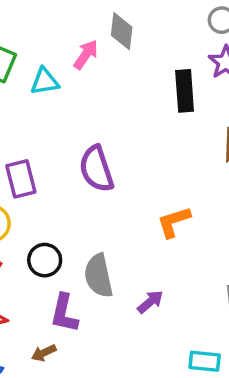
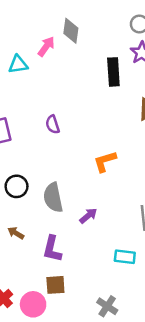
purple semicircle: (96, 169) -> (53, 124), size x0.6
purple L-shape: (64, 313) -> (52, 249), moved
brown arrow: (44, 353) -> (16, 233), moved, turned 56

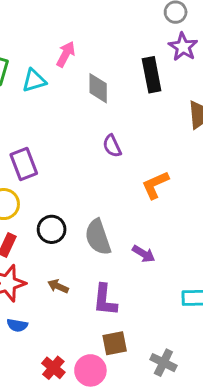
gray diamond: (71, 31) -> (98, 88), moved
purple semicircle: (53, 124) -> (112, 146), moved
purple arrow: (88, 216) -> (144, 254), turned 78
gray cross: (107, 306) -> (163, 363), moved

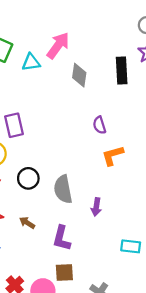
pink arrow: (66, 54) -> (58, 46), size x1.4
purple semicircle: (112, 146) -> (99, 125), moved
purple arrow: (144, 254) -> (96, 207), turned 60

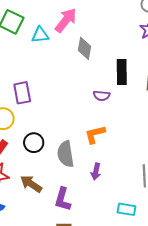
black rectangle: (122, 70) -> (122, 72), moved
purple semicircle: (99, 125) -> (102, 96), turned -70
orange L-shape: (113, 155) -> (95, 134), moved
brown arrow: (27, 223) -> (31, 184), size x1.5

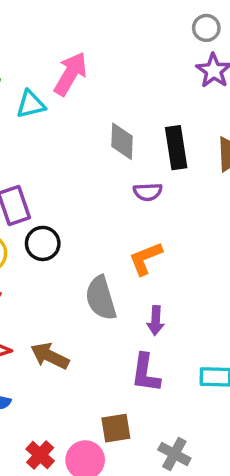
gray diamond: (85, 48) -> (122, 141), moved
black circle: (34, 143) -> (43, 243), moved
purple L-shape: (63, 199) -> (146, 373), moved

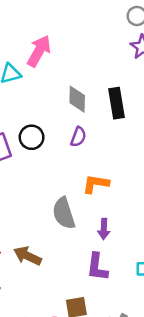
purple semicircle: (148, 192) -> (78, 137), moved, turned -66
black circle: (43, 243) -> (32, 137), moved
orange L-shape: (145, 258) -> (96, 184), turned 32

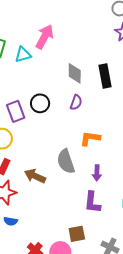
brown arrow: (28, 256) -> (35, 176), moved

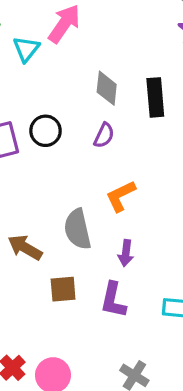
cyan triangle: (23, 55) -> (26, 49), turned -42
orange L-shape: (90, 138) -> (121, 196), turned -40
brown square: (77, 234) -> (63, 289), moved

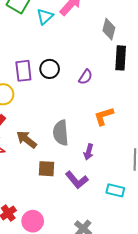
gray diamond: (107, 88) -> (109, 29), moved
orange L-shape: (121, 196) -> (104, 116), moved
purple L-shape: (113, 300) -> (77, 180), turned -60

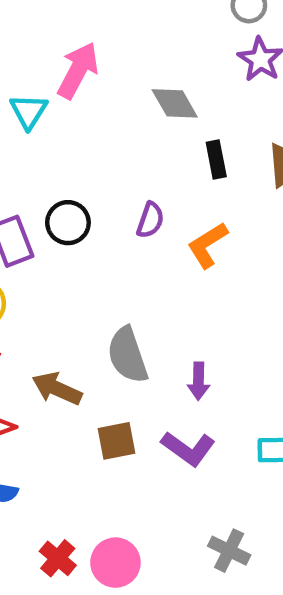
gray diamond: (109, 29) -> (175, 103), turned -30
black rectangle: (121, 58) -> (216, 159), size x0.7
orange L-shape: (104, 116) -> (208, 245), moved

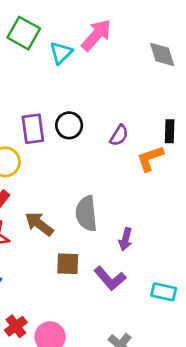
gray diamond: (175, 103) -> (162, 54), moved
black rectangle: (216, 159) -> (170, 131), moved

